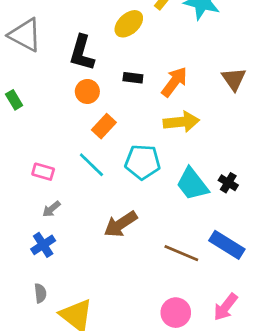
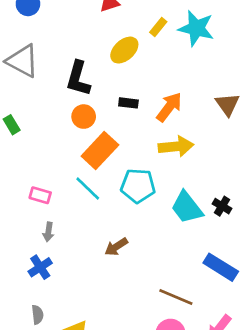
orange rectangle: (104, 126) -> (100, 150), size x1.5
gray arrow: (51, 209) -> (48, 232), turned -42
brown arrow: (120, 224) -> (116, 247), size x0.7
brown line: (181, 253) -> (176, 297), moved

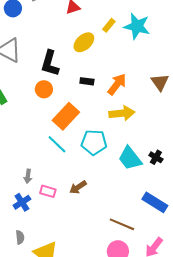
orange circle: (84, 117) -> (44, 89), moved
pink rectangle: (40, 195) -> (48, 191), moved

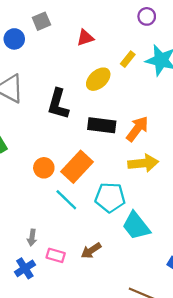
black rectangle: (87, 81) -> (102, 125), size x1.6
orange circle: (44, 89) -> (44, 168), moved
cyan trapezoid: (130, 158) -> (136, 226), moved

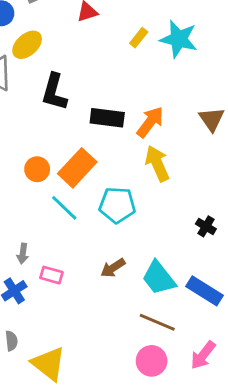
yellow ellipse: (98, 79) -> (27, 45), moved
yellow arrow: (143, 163) -> (157, 163), turned -108
cyan trapezoid: (136, 226) -> (159, 278), moved
brown arrow: (91, 251) -> (113, 268), moved

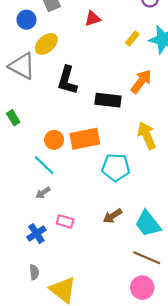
orange arrow: (150, 122) -> (141, 81), moved
orange rectangle: (77, 168) -> (85, 139), turned 36
cyan line: (64, 208) -> (44, 165), moved
gray arrow: (23, 254) -> (43, 193), moved, turned 48

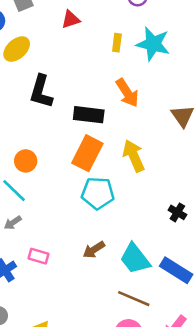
yellow rectangle: (132, 38) -> (117, 43), turned -32
orange arrow: (141, 81) -> (127, 93), turned 110
orange rectangle: (85, 139) -> (87, 153), moved, turned -52

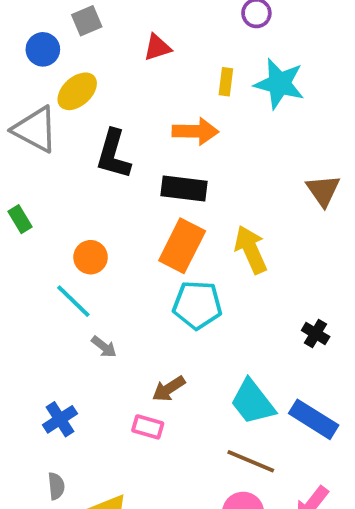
orange arrow: (127, 93) -> (195, 131), moved, turned -56
gray arrow: (13, 223) -> (104, 347), moved, turned -108
brown arrow: (94, 250) -> (169, 389), moved
pink rectangle: (38, 256) -> (148, 427), moved

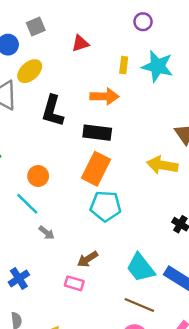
yellow arrow: (251, 250) -> (162, 165), moved, turned -56

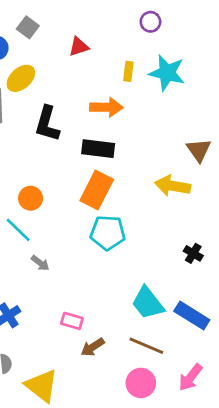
gray square: (36, 27) -> (28, 27), turned -30
brown arrow: (88, 259) -> (93, 347), moved

